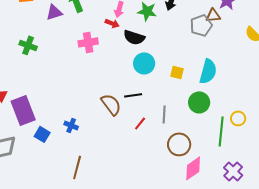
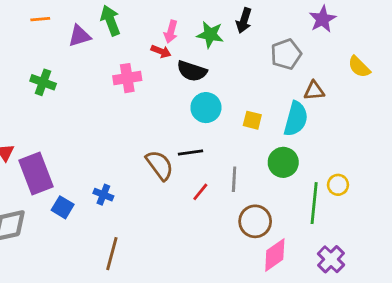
brown triangle: (213, 15) -> (314, 91), moved

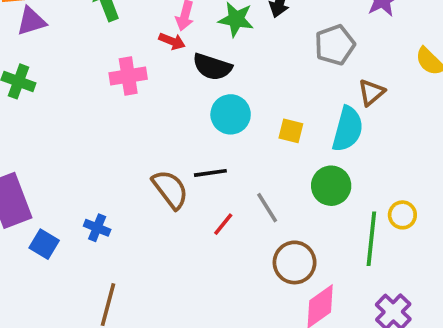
purple triangle: (80, 36) -> (31, 21), moved
brown triangle: (314, 91) -> (371, 92), turned -35
gray line: (234, 179) -> (267, 208), turned -35

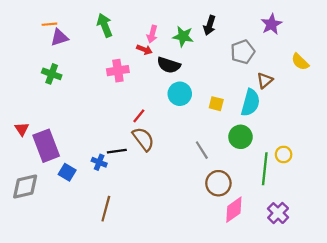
black line: (210, 173) -> (117, 151), moved
red line: (223, 224) -> (139, 116), moved

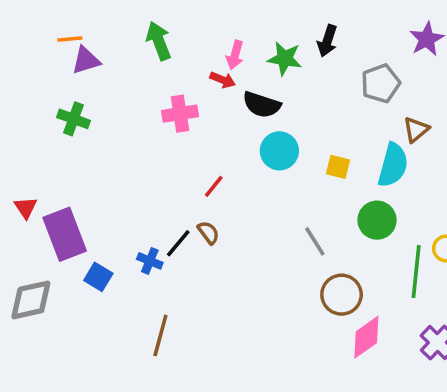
brown semicircle: (143, 139) -> (208, 233), moved, size x0.6
black line: (117, 151) -> (178, 243), turned -42

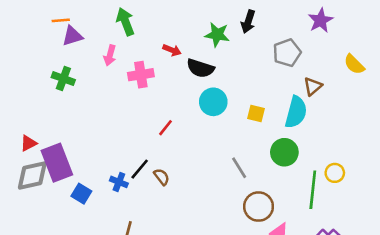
pink arrow: (235, 55) -> (110, 55), moved
red triangle: (26, 208) -> (28, 143), turned 36
brown semicircle: (208, 233) -> (162, 177), moved
gray diamond: (31, 300) -> (32, 175), moved

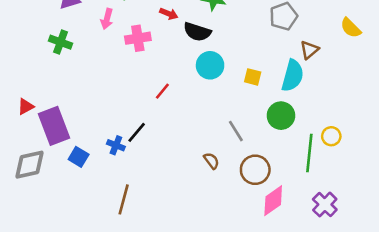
gray diamond: (32, 175) -> (30, 165), moved
brown semicircle: (162, 177) -> (211, 161), moved

